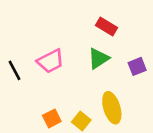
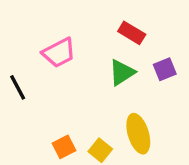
pink trapezoid: (51, 61) -> (59, 53), moved
purple square: (137, 66) -> (165, 69), moved

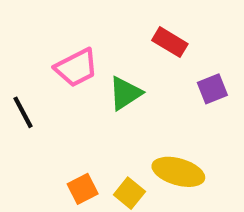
green triangle: (122, 73) -> (125, 93), moved
yellow ellipse: (138, 134) -> (178, 172), turned -57

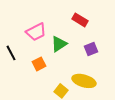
purple square: (212, 89) -> (91, 49), moved
orange square: (83, 189) -> (39, 64), moved

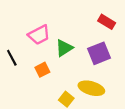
red rectangle: (80, 20) -> (107, 22), moved
purple square: (91, 49) -> (99, 53), size x1.5

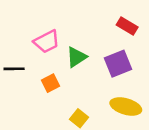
black line: (12, 58) -> (14, 69), turned -63
yellow ellipse: (91, 88) -> (126, 106), moved

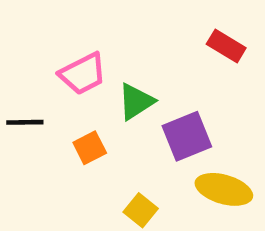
purple square: (118, 64) -> (187, 136), moved

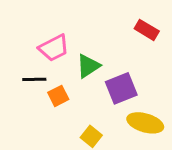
black line: (25, 122) -> (34, 79), moved

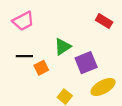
pink trapezoid: (54, 48) -> (23, 21), moved
yellow ellipse: (145, 123) -> (103, 87), turned -45

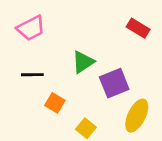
orange square: (41, 68) -> (55, 103), moved, turned -32
yellow ellipse: (103, 87) -> (137, 116), turned -35

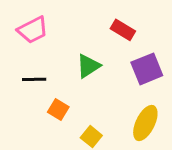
red rectangle: (138, 28) -> (123, 30), moved
purple square: (114, 83) -> (147, 69), moved

